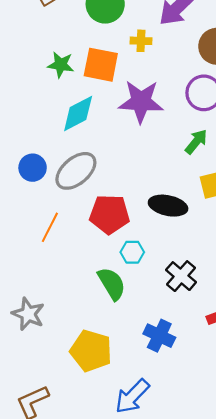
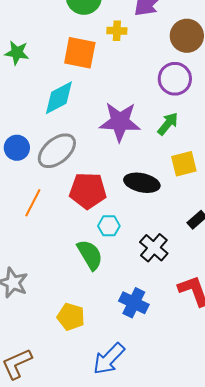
green star: (61, 65) -> (17, 53), moved
purple star: (141, 102) -> (120, 122), moved
yellow pentagon: (91, 351) -> (71, 317), size x0.7

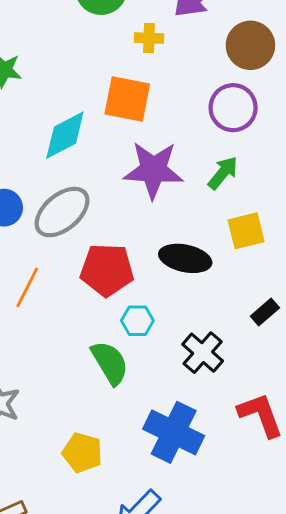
orange square: (80, 53) -> (127, 99), moved
blue cross: (134, 303) -> (174, 432), size x1.4

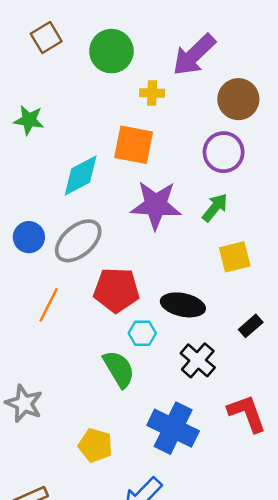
black ellipse: (185, 258) -> (183, 305), moved

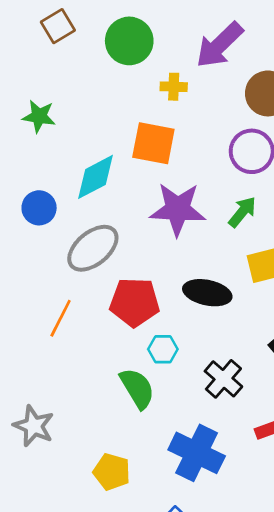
blue circle: (29, 237) -> (39, 208), moved
black ellipse: (183, 305) -> (207, 293), moved

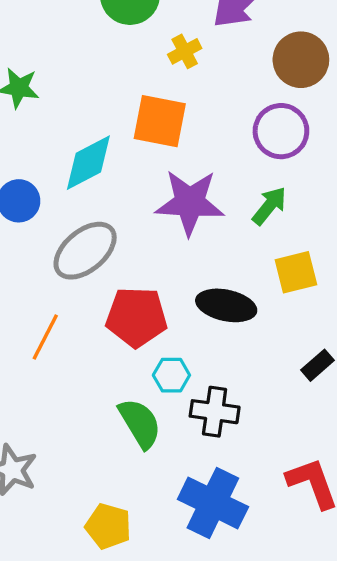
yellow cross: (174, 87) -> (185, 51), turned -30
black cross: (223, 379) -> (215, 412), moved, turned -33

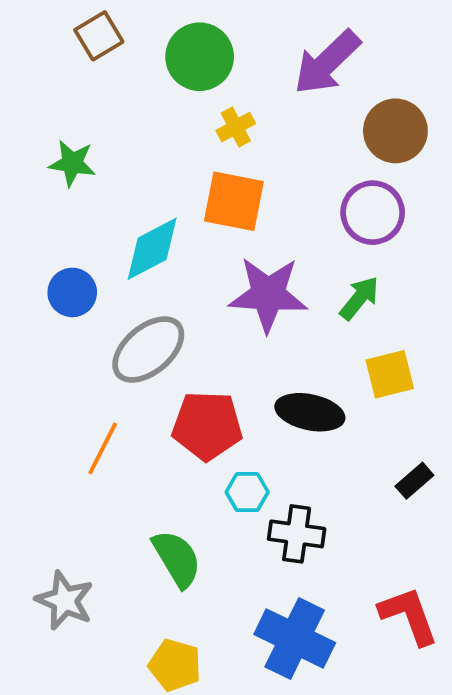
yellow cross: (185, 51) -> (236, 127), moved
green semicircle: (140, 423) -> (177, 559), moved

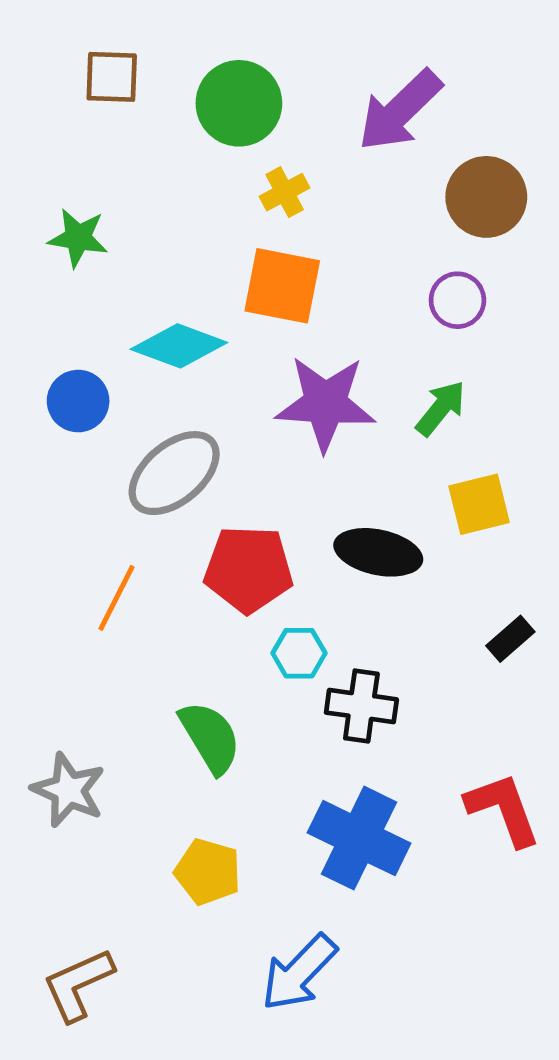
brown square: (99, 36) -> (112, 77), turned 33
purple circle: (373, 213) -> (457, 300), size x0.7
cyan diamond: (152, 249) -> (179, 346), turned 48

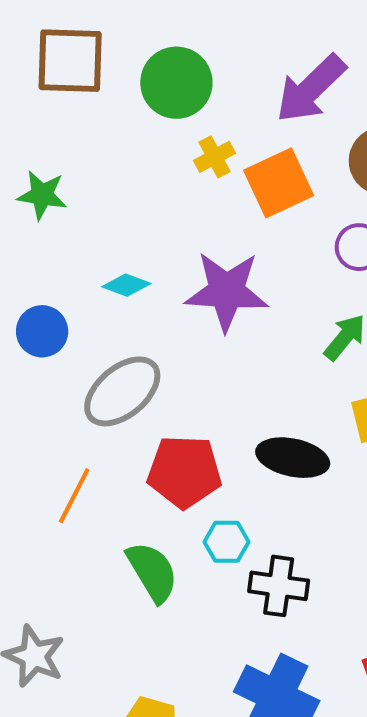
brown square: (112, 77) -> (70, 61), size x1.5
orange square: (282, 286) -> (279, 183), moved, turned -36
cyan diamond: (179, 346) -> (126, 285), size x0.6
purple star: (325, 403) -> (227, 291), moved
green semicircle: (210, 737) -> (152, 572), moved

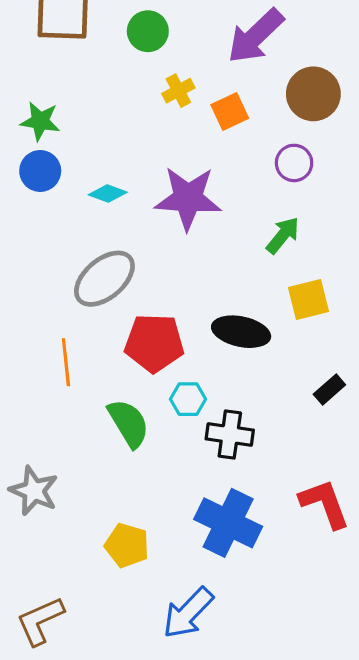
green circle: (176, 83) -> (148, 31), size x0.7
orange square: (279, 183) -> (230, 112), size x0.7
blue circle: (42, 331) -> (40, 171), moved
orange line: (74, 496) -> (66, 362), turned -33

